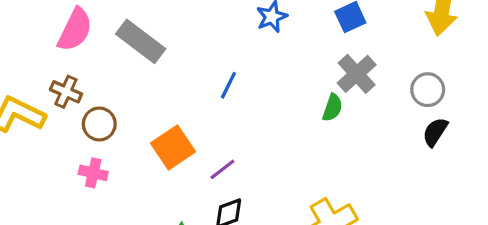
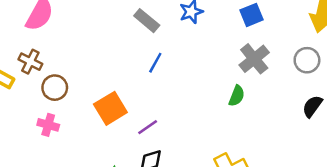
gray rectangle: (141, 41) -> (147, 21), moved, size x0.7
gray circle: (428, 90) -> (307, 60), moved
green semicircle: (332, 108) -> (237, 96), moved

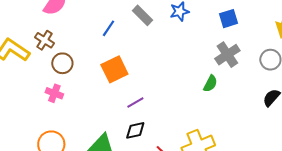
blue line: (155, 63) -> (108, 28), moved
orange square: (110, 108) -> (114, 69), moved

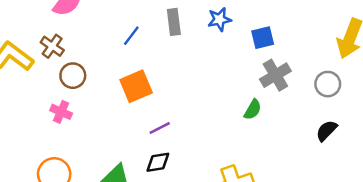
gray rectangle: (143, 15) -> (174, 22), turned 35
blue square: (228, 19) -> (263, 38), moved

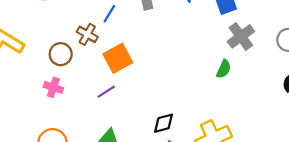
brown cross: (52, 46) -> (87, 34), moved
purple line: (160, 128) -> (106, 92), moved
black diamond: (158, 162) -> (164, 123), moved

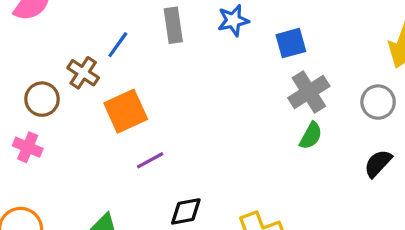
green semicircle: (224, 69) -> (311, 136), moved
purple line: (106, 92) -> (150, 160), moved

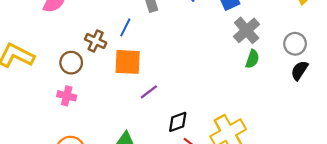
blue line: (118, 45) -> (125, 27), moved
gray circle: (378, 102) -> (295, 44), moved
orange square: (126, 111) -> (128, 62), turned 36

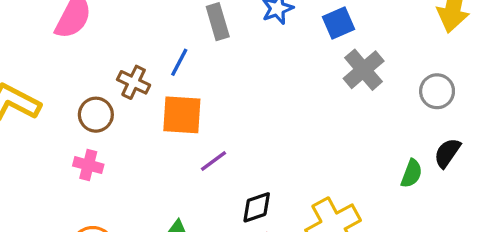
green semicircle: (252, 59) -> (412, 173), moved
black semicircle: (300, 70) -> (447, 153), moved

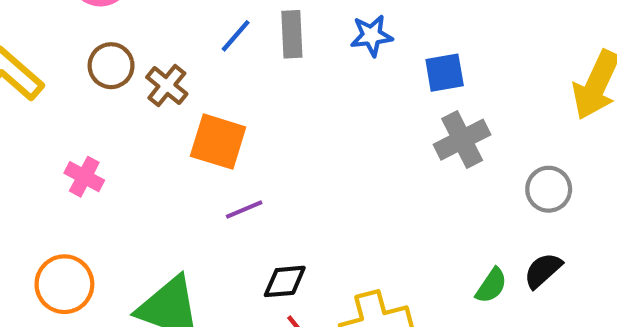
blue line: (179, 62) -> (236, 36), moved
brown circle: (96, 115) -> (111, 66), moved

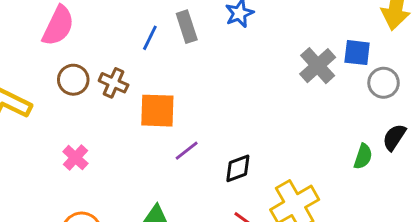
blue square: (445, 73) -> (357, 53), moved, turned 32
pink cross: (84, 177) -> (75, 158), turned 30
black diamond: (285, 281) -> (238, 168), moved

